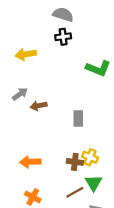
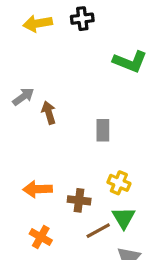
yellow arrow: (26, 54) -> (38, 23), moved
brown arrow: (39, 106) -> (49, 113), turned 84
brown cross: (75, 162) -> (79, 200), moved

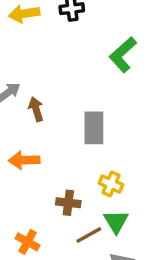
green L-shape: (130, 62) -> (123, 55), turned 116
gray rectangle: (103, 130) -> (94, 128), size x1.4
orange arrow: (38, 189) -> (24, 160), moved

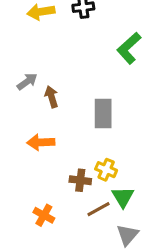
yellow cross: (111, 184) -> (106, 170), moved

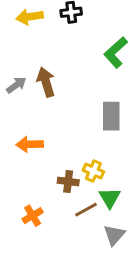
brown arrow: (51, 97) -> (46, 82), moved, size x1.4
gray rectangle: (103, 113) -> (111, 116), moved
orange cross: (44, 215) -> (33, 216), turned 30

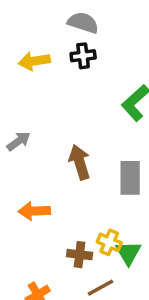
brown arrow: (46, 82) -> (80, 162), moved
green triangle: (110, 198) -> (128, 253), moved

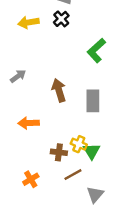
black cross: (83, 56) -> (61, 19), turned -35

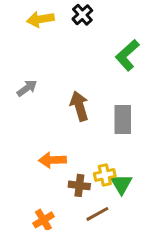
orange arrow: (28, 123) -> (52, 160), moved
yellow cross: (79, 144) -> (105, 175), turned -35

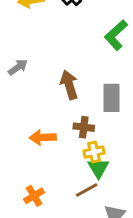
green triangle: (121, 184) -> (98, 168), moved
brown cross: (79, 185) -> (84, 127), moved

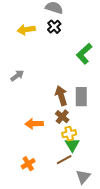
brown arrow: (69, 85) -> (61, 96), moved
brown cross: (84, 127) -> (62, 117), turned 32

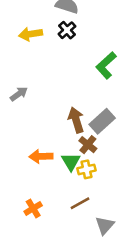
gray rectangle: (81, 97) -> (102, 121), turned 48
brown cross: (62, 117) -> (88, 145), moved
green triangle: (72, 145) -> (71, 162), moved

